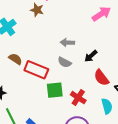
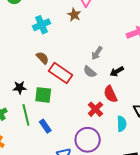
gray arrow: (67, 43) -> (97, 53), turned -72
red semicircle: (101, 78) -> (110, 94), moved
green square: (55, 90) -> (43, 95), moved

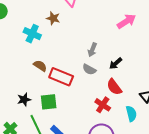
brown star: (74, 15) -> (53, 18), moved
cyan cross: (41, 25) -> (32, 34), turned -30

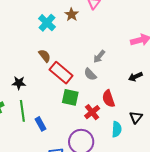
black arrow: (116, 63) -> (135, 77), moved
green square: (49, 102) -> (70, 97), moved

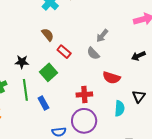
red rectangle: (61, 73) -> (64, 52), size x0.6
green square: (70, 97) -> (48, 72), moved, turned 36
red semicircle: (108, 99) -> (111, 78), turned -54
red cross: (92, 112) -> (84, 95), moved, turned 35

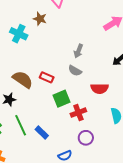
brown semicircle: (48, 35) -> (23, 80), moved, size x1.5
green square: (48, 72) -> (62, 99), moved, turned 36
purple circle: (84, 121) -> (86, 138), size x0.6

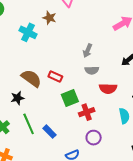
gray semicircle: (75, 71) -> (92, 70), moved, turned -32

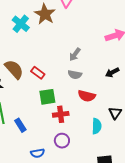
brown star: (49, 18) -> (45, 14), size x1.5

